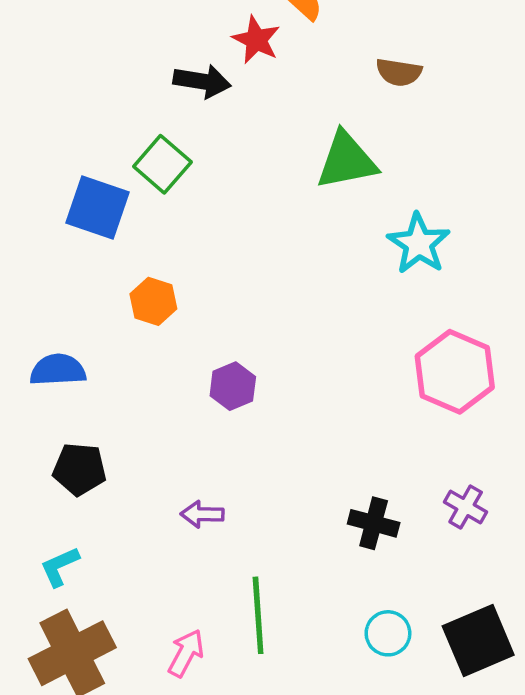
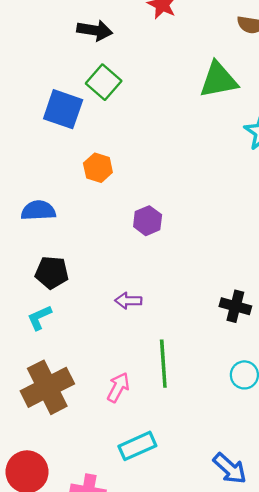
black arrow: (202, 81) -> (95, 30), moved
cyan L-shape: (60, 567) -> (39, 318), moved

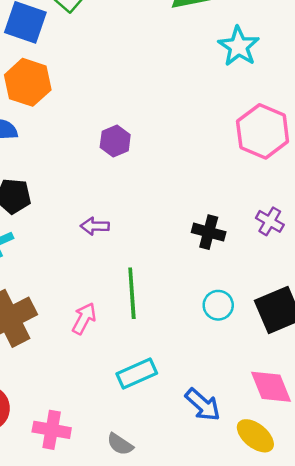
orange hexagon: (98, 168) -> (28, 82), moved, size x1.5
cyan rectangle: (137, 446) -> (137, 374), moved

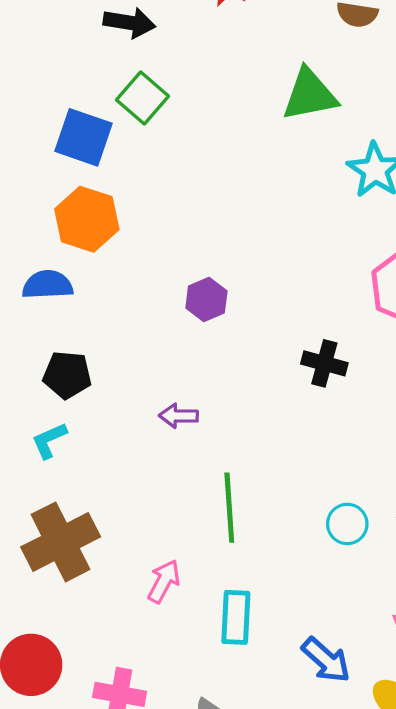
black cross: (209, 232) -> (324, 363), moved
pink arrow: (84, 318) -> (164, 581), moved
cyan rectangle: (137, 374) -> (236, 617), turned -63

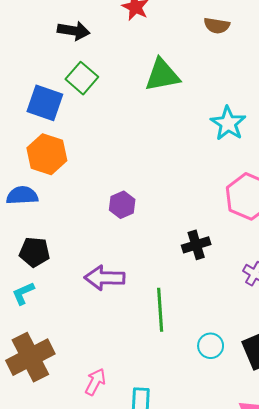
green triangle: (310, 95) -> (162, 75), moved
black cross: (324, 363) -> (196, 245), turned -32
purple arrow: (179, 416) -> (105, 278), size x1.6
green line: (229, 508) -> (160, 310), moved

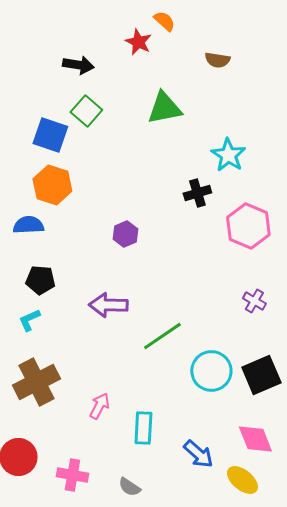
black cross: (196, 245) -> (197, 193), moved
green line: (160, 310) -> (162, 336), turned 60
cyan circle: (211, 346) -> (211, 371), size x1.6

